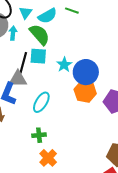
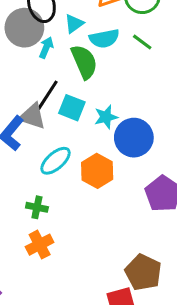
cyan square: (38, 56) -> (72, 108), moved
orange hexagon: (85, 91) -> (97, 171), moved

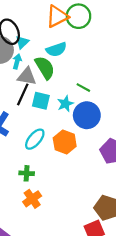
cyan triangle: (74, 24) -> (22, 42), moved
green line: (142, 42) -> (83, 88), moved
gray triangle: (32, 116) -> (27, 76), moved

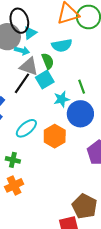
cyan arrow: (17, 61) -> (22, 51), turned 80
green semicircle: (45, 68) -> (48, 61), size x0.7
green line: (83, 88) -> (82, 87), turned 32
cyan square: (41, 101) -> (45, 80), moved, turned 36

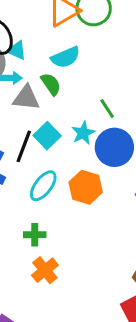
cyan triangle: (30, 33) -> (17, 50), turned -48
cyan square: (45, 80) -> (47, 136), moved
black line: (22, 83) -> (24, 146), moved

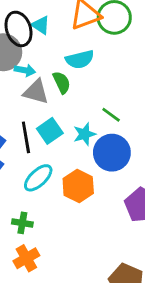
cyan triangle: (17, 50) -> (41, 25), moved
green line: (107, 109) -> (111, 115), turned -30
black line: (24, 146) -> (26, 137), turned -40

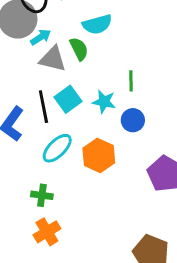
cyan arrow: (25, 70) -> (41, 37), turned -42
green line: (111, 115) -> (131, 81), turned 54
cyan star: (84, 134) -> (104, 102), turned 30
blue circle: (112, 153) -> (133, 120), size x0.6

